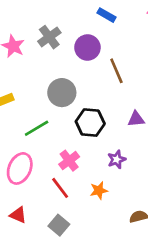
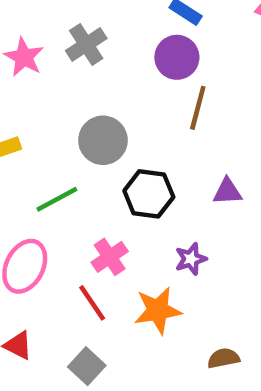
purple circle: (87, 48) -> (177, 57), moved
brown line: (116, 71) -> (198, 108), turned 35
orange star: (99, 190) -> (158, 310), size x1.5

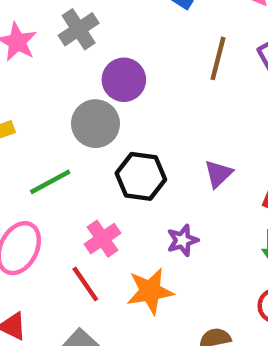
purple circle: (177, 57) -> (124, 80), moved
brown line: (198, 108) -> (218, 58), moved
purple triangle: (227, 192) -> (218, 174), turned -40

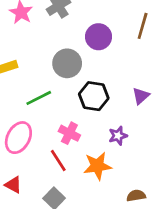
purple circle: (124, 80) -> (99, 37), moved
pink cross: (103, 239) -> (69, 133), turned -30

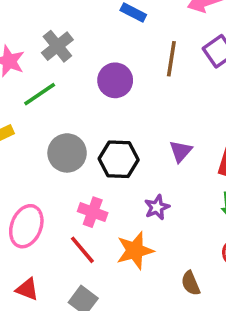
gray circle: (67, 63) -> (67, 153), moved
green line: (39, 98) -> (40, 94), moved
brown semicircle: (136, 196) -> (191, 283), turned -96

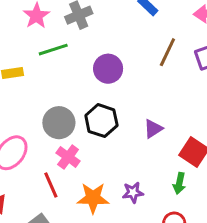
purple circle: (115, 80) -> (108, 69), moved
gray circle: (67, 153) -> (59, 123), moved
purple star: (157, 207) -> (133, 192), moved

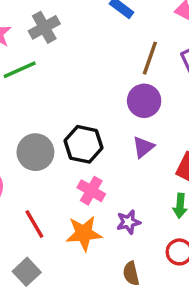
purple circle: (108, 69) -> (144, 101), moved
pink cross: (68, 157) -> (91, 191), moved

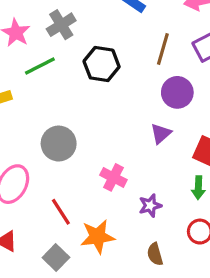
purple circle: (144, 101) -> (177, 92), moved
black hexagon: (83, 144) -> (102, 64), moved
orange star: (84, 233) -> (98, 237), moved

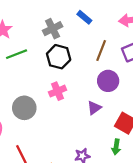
gray cross: (61, 25) -> (53, 29), moved
pink cross: (113, 177) -> (58, 91), moved, turned 35

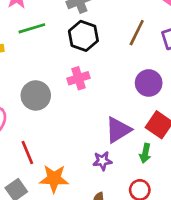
purple circle: (108, 81) -> (149, 83), moved
purple triangle: (94, 108) -> (118, 130), moved, size x1.5

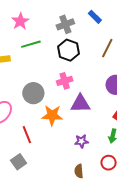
purple triangle: (118, 130) -> (80, 104), moved, turned 30
orange star: (54, 179) -> (52, 115), moved

